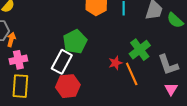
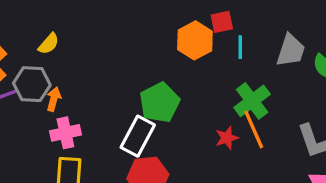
green cross: (140, 50) -> (252, 101), moved
orange line: (132, 74) -> (254, 129), moved

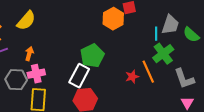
yellow semicircle: (49, 44) -> (26, 21), size x1.5
cyan line: (240, 47) -> (156, 34), moved
gray hexagon: (32, 84) -> (16, 80), moved
green cross: (252, 101) -> (163, 54), moved

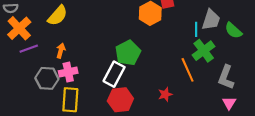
red star: (132, 77) -> (165, 94), moved
gray L-shape: (184, 79) -> (226, 77), turned 40

